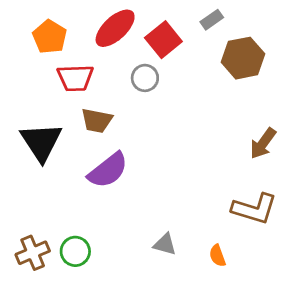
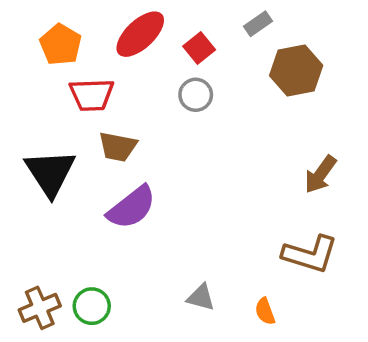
red square: (163, 40) -> (199, 48), size x0.7
gray circle: (145, 78) -> (196, 95), moved

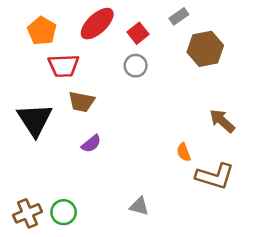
brown arrow: (320, 174) -> (222, 121), turned 96
purple semicircle: (132, 207) -> (91, 144), size x0.6
orange semicircle: (265, 311) -> (184, 152), moved

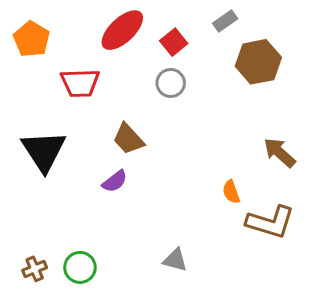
orange pentagon: (42, 31) -> (32, 39), moved
brown trapezoid: (82, 102) -> (128, 139), moved, turned 36
brown cross: (27, 213) -> (35, 269), size x0.7

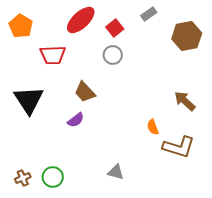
brown hexagon: (258, 62) -> (187, 36), moved

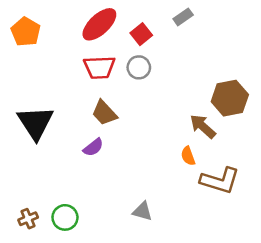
brown hexagon: (187, 36) -> (230, 98), moved
red trapezoid: (53, 55) -> (99, 67), moved
brown arrow: (185, 101) -> (203, 126), moved

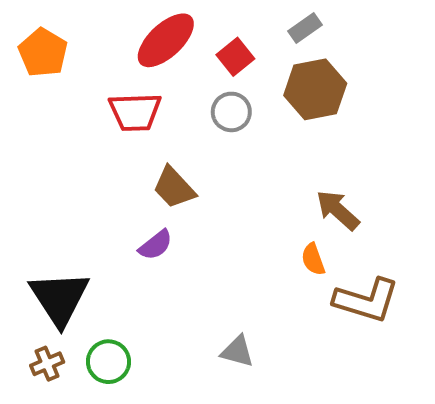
red trapezoid: (99, 67) -> (135, 112), moved
brown hexagon: (230, 98) -> (315, 89), moved
black triangle: (35, 123) -> (59, 298), moved

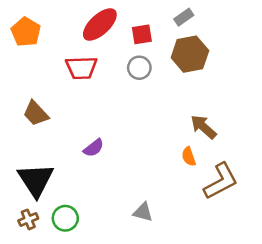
red square: (235, 57) -> (142, 34), turned 30
brown trapezoid: (174, 188) -> (36, 113), moved
brown L-shape: (366, 300) -> (221, 181), turned -45

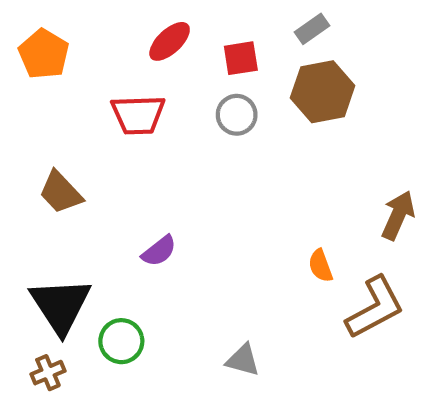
red ellipse: (100, 25) -> (170, 41), size x0.7
brown arrow: (203, 127) -> (398, 215), moved, turned 72
green circle: (65, 218) -> (121, 341), moved

